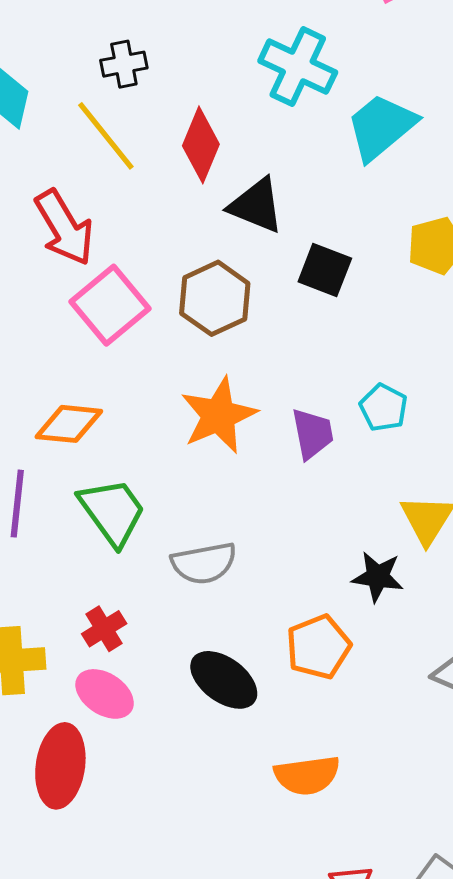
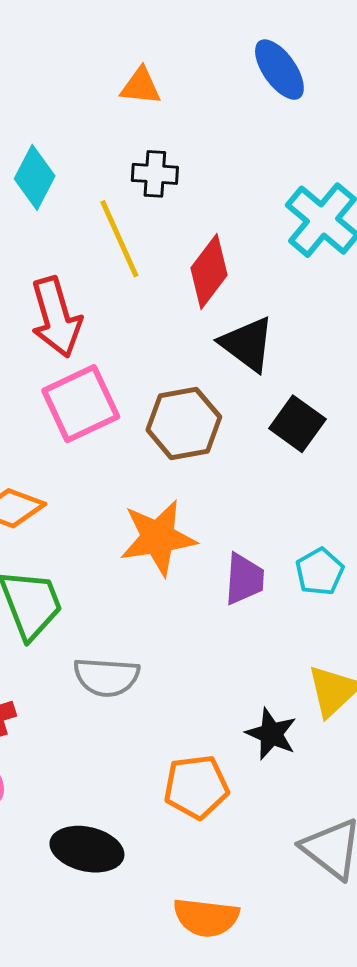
black ellipse: (224, 680) -> (87, 849), moved, turned -38
orange semicircle: (307, 775) -> (206, 917), moved

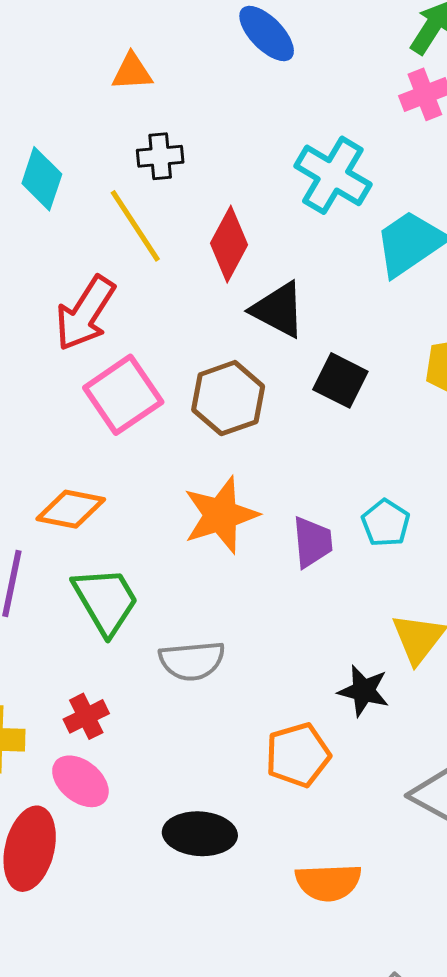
red arrow: (56, 317) -> (85, 313), turned 58

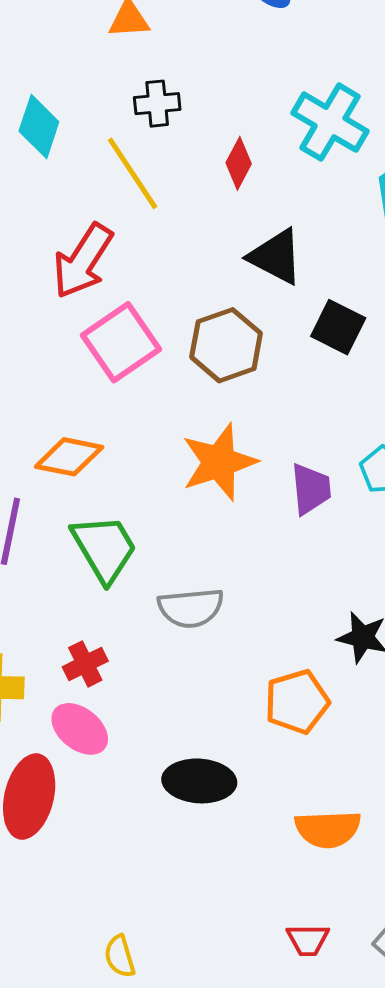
red diamond: (229, 244) -> (239, 163), moved, size x0.7

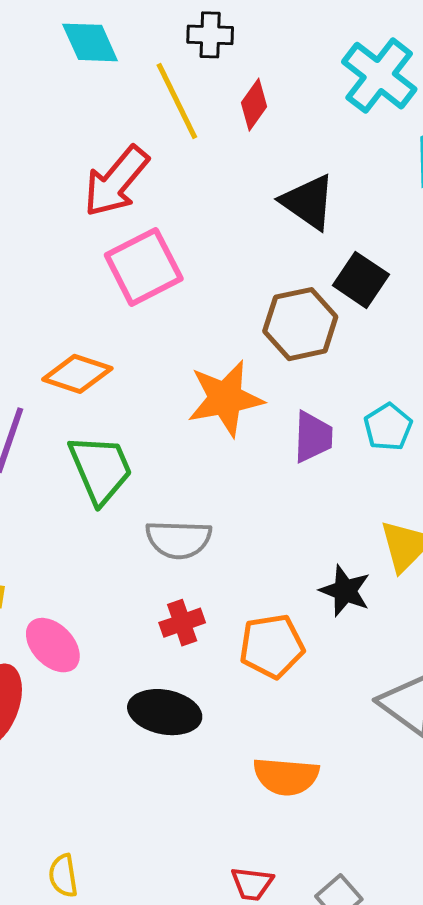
cyan diamond: (39, 127) -> (90, 42), turned -50
red diamond: (239, 163) -> (254, 105), moved
brown hexagon: (226, 345) -> (300, 324), moved
red cross: (85, 664) -> (182, 623), moved

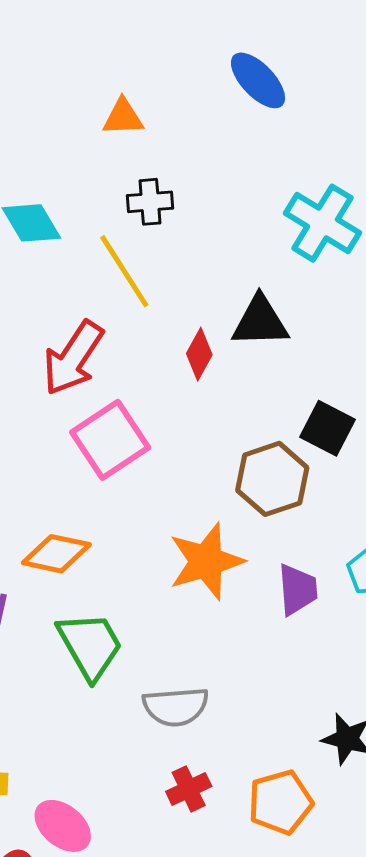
red diamond: (254, 105) -> (199, 354), moved
black triangle: (308, 202) -> (260, 322), moved, turned -30

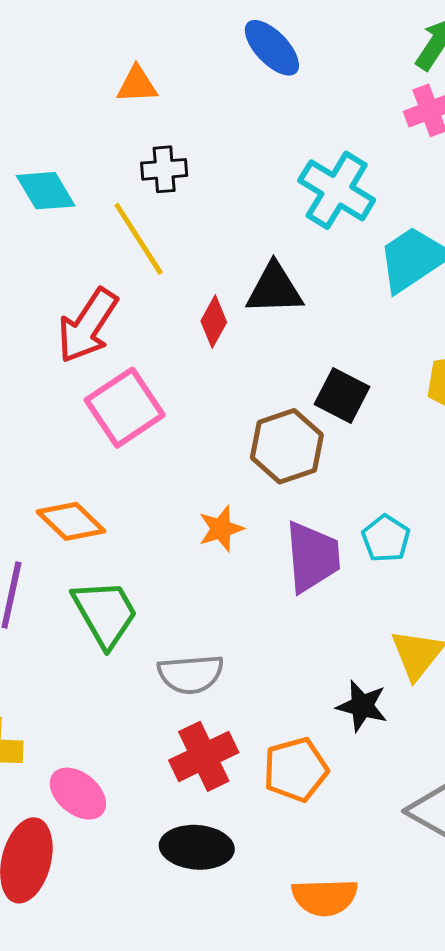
orange diamond: (56, 554) -> (71, 521), turned 32
orange star: (206, 561) -> (221, 529), size x0.6
purple trapezoid: (298, 590) -> (312, 557), size x1.4
red cross: (189, 789) -> (204, 756), size x1.5

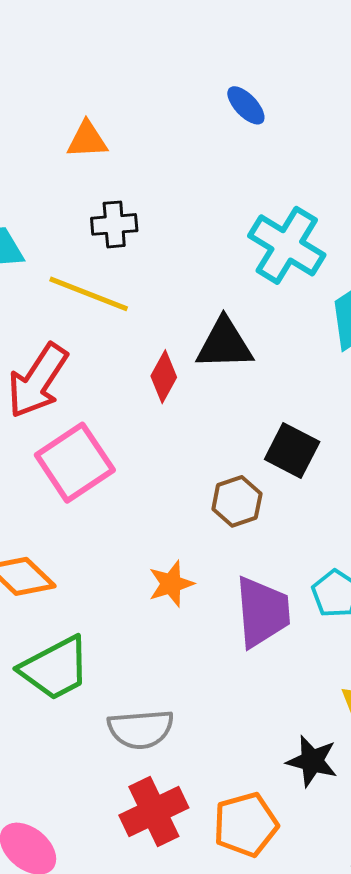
blue ellipse: (272, 48) -> (246, 105), moved, size x0.7
yellow line: (139, 239) -> (89, 294), turned -36
brown hexagon: (287, 446) -> (237, 501), size x0.7
green trapezoid: (105, 613) -> (55, 668), turned 92

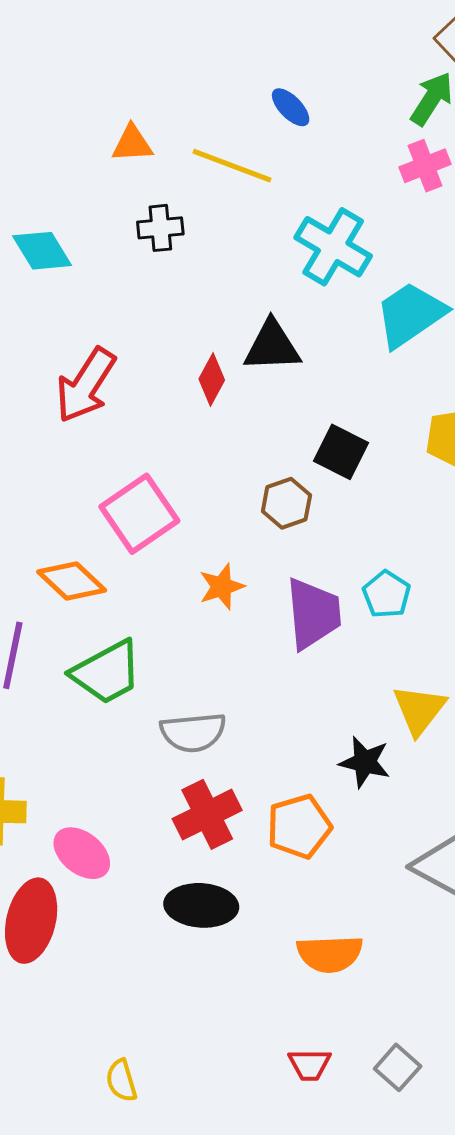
yellow line: (89, 294) -> (232, 166), moved
pink square: (75, 463) -> (139, 514), moved

